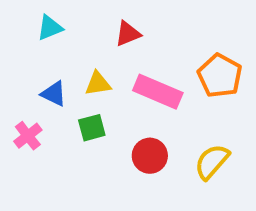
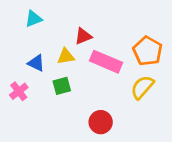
red triangle: (128, 34) -> (83, 36), moved
red circle: (150, 156) -> (101, 122), moved
yellow semicircle: (212, 162) -> (142, 87), moved

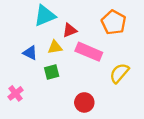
cyan triangle: (34, 19) -> (45, 16), moved, size x1.5
orange pentagon: (148, 51) -> (114, 22), moved
pink cross: (19, 91) -> (16, 93), moved

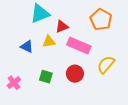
green square: (52, 72) -> (46, 77), moved, turned 32
red circle: (84, 102) -> (75, 74), moved

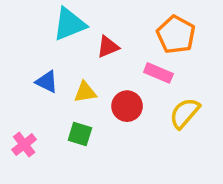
yellow triangle: (49, 42) -> (85, 92), moved
pink rectangle: (79, 46) -> (158, 73), moved, size x0.7
red circle: (75, 74) -> (127, 106), moved

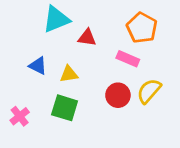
red triangle: (108, 47) -> (87, 38), turned 30
red circle: (127, 106) -> (118, 95), moved
green square: (80, 134) -> (65, 108), size x1.4

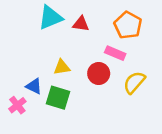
red triangle: (87, 38) -> (81, 24), moved
blue triangle: (38, 66) -> (34, 86), moved
red circle: (118, 95) -> (99, 73), moved

